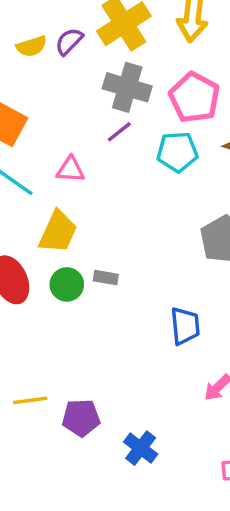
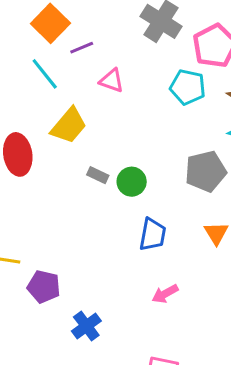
purple line: (119, 132) -> (82, 48), moved
pink triangle: (71, 169) -> (112, 81), moved
green circle: (67, 284) -> (132, 182), moved

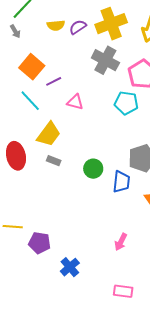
gray rectangle: (98, 175) -> (54, 161), moved
blue trapezoid: (153, 235) -> (121, 182), moved
pink arrow: (165, 294) -> (121, 242), turned -30

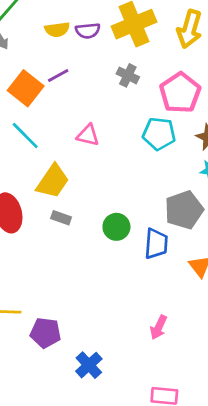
purple semicircle: (78, 27) -> (88, 31), turned -150
gray cross: (105, 60) -> (128, 75), size x0.6
purple line: (54, 81) -> (58, 76), moved

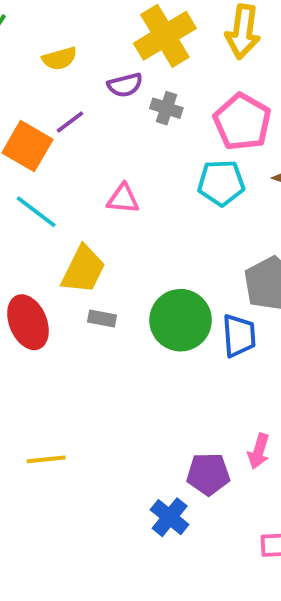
purple semicircle: (88, 31) -> (125, 85), moved
green circle: (116, 227) -> (181, 320), size x1.6
purple pentagon: (46, 333) -> (208, 474), moved

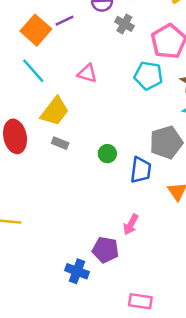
green circle: (181, 320) -> (107, 154), size x0.5
pink arrow: (259, 451) -> (131, 224), moved
blue cross: (170, 517) -> (77, 271), turned -30

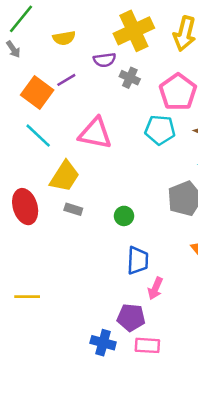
pink triangle: (87, 73) -> (95, 133), size x1.6
blue trapezoid: (141, 170) -> (138, 260), moved
pink rectangle: (140, 301) -> (147, 345), moved

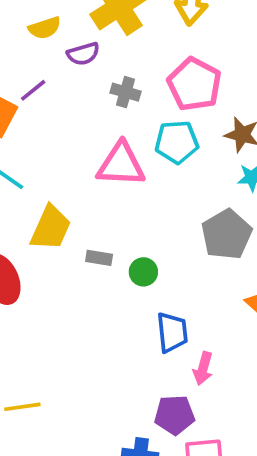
yellow semicircle: (64, 38) -> (45, 28), moved
gray cross: (130, 78) -> (125, 92), moved
pink triangle: (95, 133) -> (121, 165), moved
gray rectangle: (73, 209) -> (99, 258), moved

